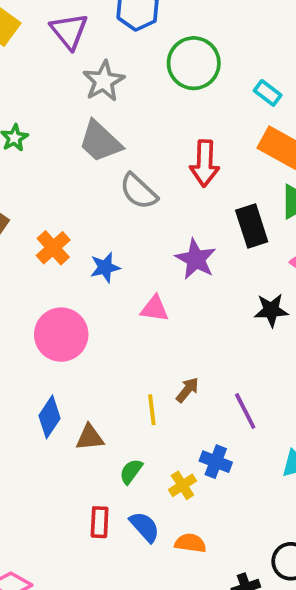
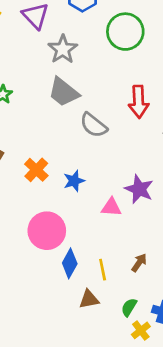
purple star: (196, 259) -> (139, 189), moved
yellow line: (152, 410) -> (103, 270), moved
blue diamond: (49, 417) -> (70, 263), moved
brown triangle: (90, 437) -> (89, 299), moved
green semicircle: (131, 471) -> (129, 307), moved

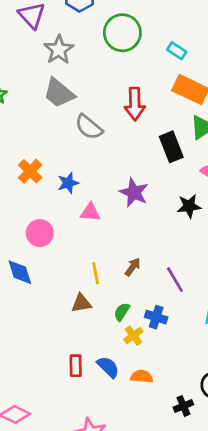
pink triangle: (111, 207) -> (90, 212), moved
pink circle: (47, 231) -> (40, 233), size x0.7
blue diamond: (70, 263) -> (20, 272), moved, turned -48

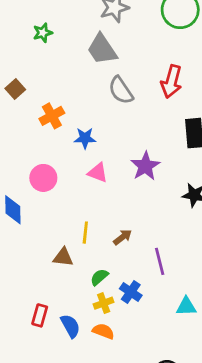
orange semicircle: (142, 377) -> (103, 331), moved

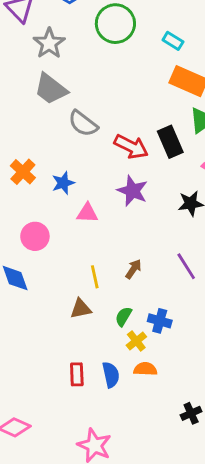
red arrow: (171, 82) -> (131, 147), moved, turned -60
purple line: (160, 261) -> (186, 266), moved
blue semicircle: (70, 326) -> (111, 375), turned 35

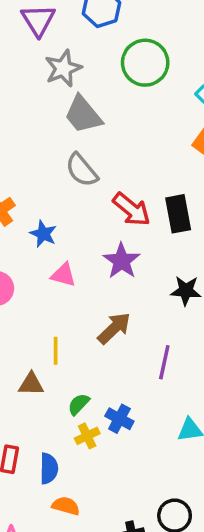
gray trapezoid: (51, 89) -> (83, 115), moved
blue star: (63, 183) -> (43, 234), turned 30
purple line: (186, 266) -> (164, 362), turned 32
brown arrow: (133, 269) -> (114, 328), moved, size x1.5
orange semicircle: (145, 369) -> (66, 506), moved

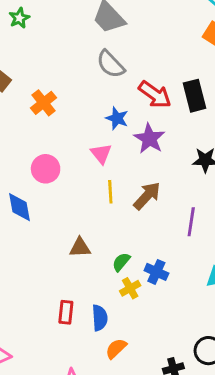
blue star: (43, 234) -> (117, 118), moved
pink triangle: (63, 275) -> (101, 154), turned 40
yellow line: (56, 351) -> (110, 192), moved
orange semicircle: (66, 506) -> (116, 348), turned -55

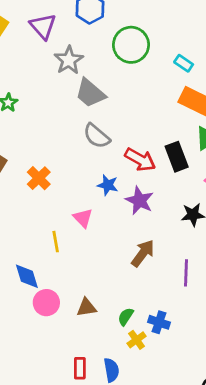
pink triangle: (101, 154) -> (83, 218), moved
pink circle: (46, 169) -> (46, 303), moved
yellow line: (110, 192) -> (56, 242), moved

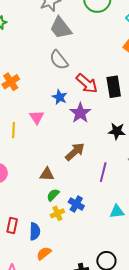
brown triangle: (86, 308) -> (47, 174), moved

